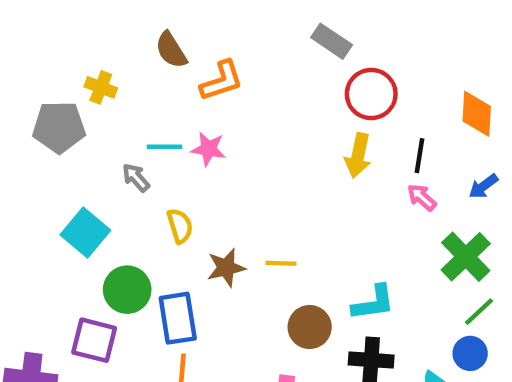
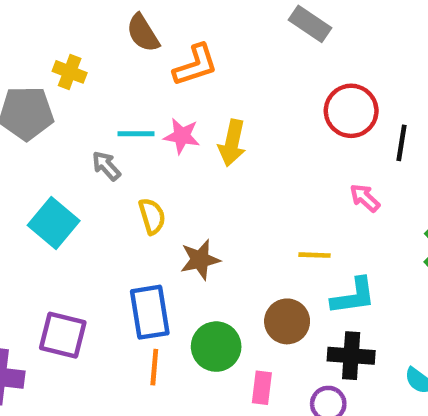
red circle: (371, 94) -> (351, 111), moved
yellow arrow: (358, 156) -> (232, 143), moved
pink arrow: (422, 197) -> (365, 198), moved
yellow line: (281, 263) -> (315, 255), moved
green circle: (127, 290) -> (216, 347), moved

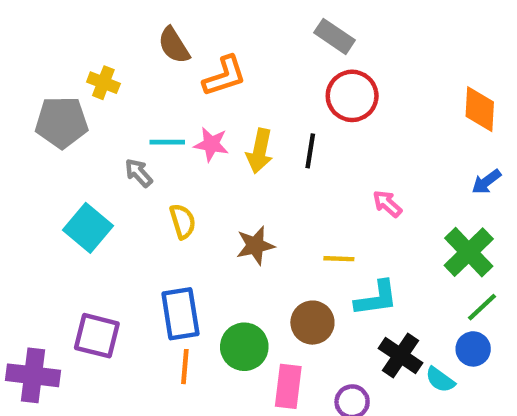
red circle: (351, 111) -> (352, 96), moved
black line: (401, 143) -> (310, 151), moved
brown star: (200, 260) -> (255, 246), moved
black cross: (351, 356) -> (400, 356), moved, turned 30
pink rectangle: (262, 388) -> (288, 386), size x1.4

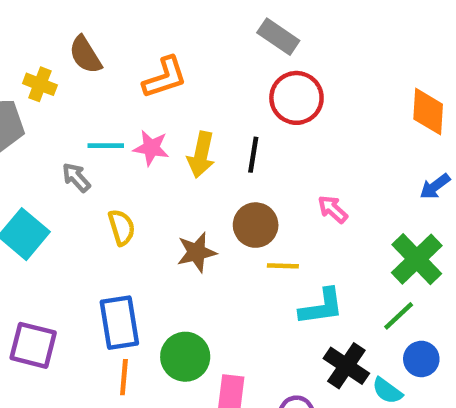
brown semicircle: (174, 45) -> (85, 55), moved
green line: (482, 307) -> (399, 316), moved
brown circle: (312, 323) -> (256, 225), moved

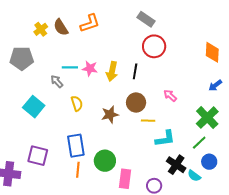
orange L-shape: (165, 77) -> (90, 23), moved
yellow cross: (40, 84) -> (41, 29), moved, turned 32

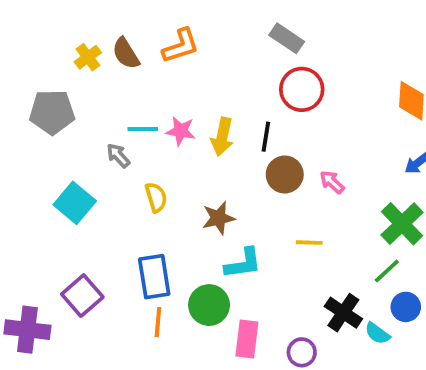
brown circle: (136, 103) -> (285, 175), moved
yellow line: (148, 121) -> (309, 243), moved
cyan L-shape: (165, 139) -> (243, 263), moved
purple square: (38, 156) -> (82, 296), turned 35

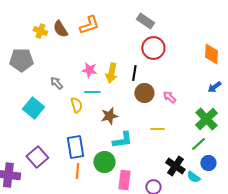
yellow cross: (88, 57) -> (40, 31), turned -32
cyan line: (143, 129) -> (92, 92), moved

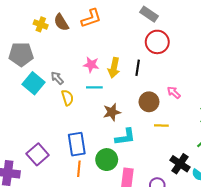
brown circle: (144, 93) -> (149, 102), moved
yellow semicircle: (76, 105) -> (67, 98), moved
cyan square: (33, 108) -> (33, 83), moved

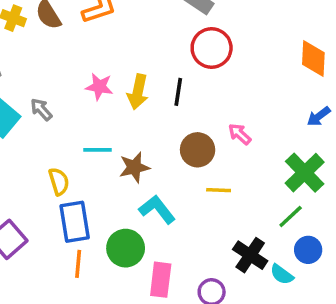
cyan line: (94, 87) -> (97, 150), moved
yellow semicircle: (67, 98) -> (59, 181), moved
cyan L-shape: (125, 137) -> (157, 209), turned -120

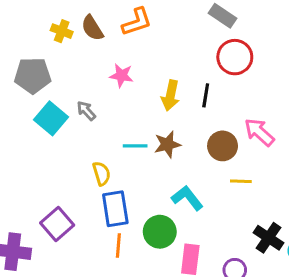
pink star: (99, 87) -> (121, 75), moved
pink arrow: (240, 134) -> (259, 132), size x1.5
brown star: (134, 167) -> (167, 144), moved

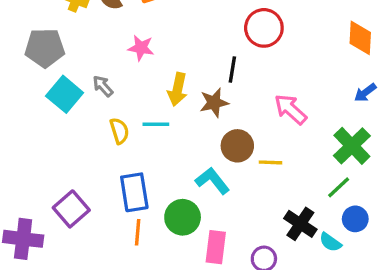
yellow arrow: (170, 95) -> (178, 89), moved
brown star: (167, 144) -> (214, 103), moved
brown circle: (223, 146) -> (237, 146), moved
yellow semicircle: (102, 173) -> (119, 131), moved

